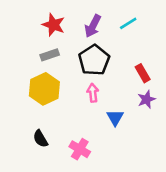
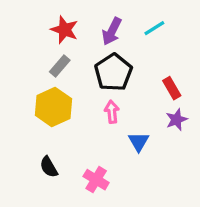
gray rectangle: (50, 55) -> (60, 66), turned -30

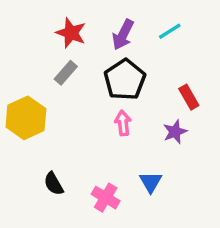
yellow hexagon: (53, 107) -> (26, 118), moved
purple star: (176, 120) -> (175, 132), moved
blue triangle: (139, 142) -> (151, 182), moved

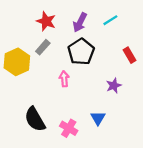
red rectangle: (189, 97) -> (129, 55), moved
yellow hexagon: (26, 118) -> (17, 62), moved
pink arrow: (123, 123) -> (64, 79), moved
black semicircle: (54, 184) -> (35, 119), size x1.6

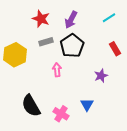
cyan line: (110, 20) -> (109, 18), moved
gray rectangle: (43, 47) -> (46, 42), moved, turned 32

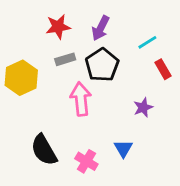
cyan line: (109, 18) -> (147, 42), moved
red star: (41, 19) -> (58, 27), turned -30
pink arrow: (57, 70) -> (81, 99), size x1.6

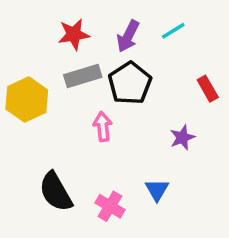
cyan line: (147, 42) -> (173, 31), moved
gray rectangle: (65, 59) -> (83, 76), size x1.4
pink arrow: (81, 99) -> (103, 127), size x0.7

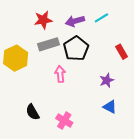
purple arrow: (128, 36) -> (75, 21), turned 48
blue triangle: (157, 190) -> (110, 107), moved, turned -32
black semicircle: (56, 192) -> (33, 112), size x0.7

